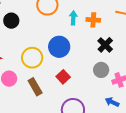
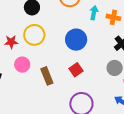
yellow circle: (32, 58) -> (34, 35), moved

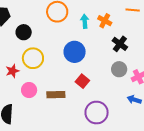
orange cross: (113, 17) -> (105, 21), turned 32
brown rectangle: (47, 76) -> (56, 95), turned -54

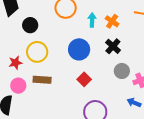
black cross: (120, 44) -> (113, 46), moved
pink circle: (29, 90) -> (18, 86), moved
brown rectangle: (56, 95) -> (42, 80), moved

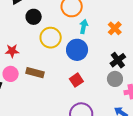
cyan arrow: (92, 20) -> (84, 27), moved
black cross: (113, 46) -> (118, 60), moved
yellow circle: (37, 52) -> (51, 38), moved

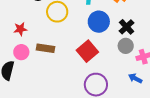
blue circle: (77, 50) -> (99, 22), moved
red square: (76, 80) -> (87, 51), size x1.5

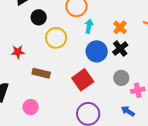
black cross: (127, 27) -> (120, 49), moved
pink circle: (21, 52) -> (31, 107), moved

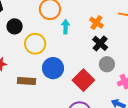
blue circle: (97, 51) -> (53, 68), moved
gray circle: (121, 78) -> (107, 64), moved
red square: (83, 80) -> (83, 80), moved

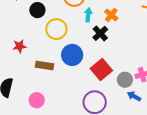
orange cross: (96, 23) -> (111, 15), moved
black cross: (100, 43) -> (100, 33), moved
gray circle: (107, 64) -> (125, 80), moved

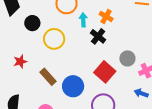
blue circle: (72, 55) -> (73, 86), moved
brown rectangle: (45, 66) -> (48, 77), turned 48
gray circle: (125, 80) -> (127, 58), moved

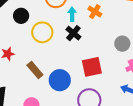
black cross: (98, 36) -> (73, 33), moved
gray circle: (127, 58) -> (122, 44), moved
red square: (105, 72) -> (92, 67), turned 35

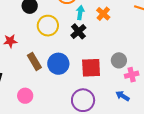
gray circle: (122, 44) -> (119, 60), moved
blue circle: (60, 80) -> (58, 64), moved

